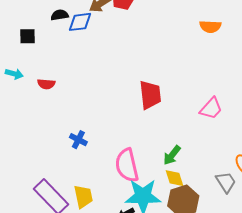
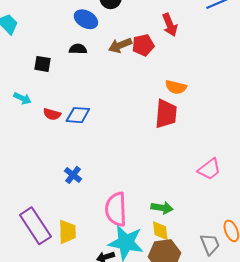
blue diamond: (80, 22) -> (78, 115), moved
orange semicircle: (210, 27) -> (176, 87), moved
red trapezoid: (150, 95) -> (166, 114), moved
green arrow: (172, 155) -> (162, 208), turned -130

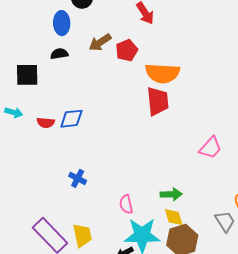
blue ellipse: (86, 19) -> (62, 23), turned 70
red pentagon: (143, 45) -> (127, 50), moved
black square: (42, 64) -> (27, 75), size x1.4
orange semicircle: (176, 87) -> (163, 73), size x1.6
pink semicircle: (116, 209) -> (126, 204), size x0.6

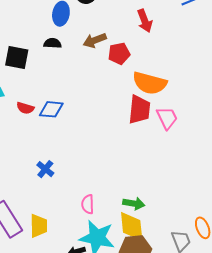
pink trapezoid: (210, 148) -> (167, 118), moved, turned -80
yellow diamond: (174, 217) -> (132, 226), size x1.5

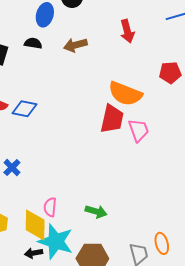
red pentagon: (119, 54) -> (170, 73), moved
yellow diamond: (132, 226) -> (35, 225), moved

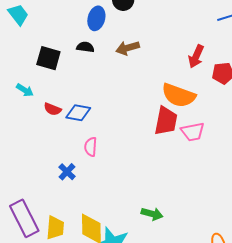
red arrow: (127, 31) -> (196, 56), moved, turned 40
pink trapezoid: (139, 130) -> (193, 132), turned 100
pink semicircle: (50, 207) -> (91, 147), moved

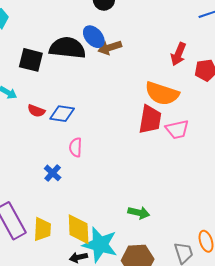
blue ellipse: (96, 18) -> (94, 37), moved, turned -55
black semicircle: (85, 47) -> (67, 48), size x2.0

